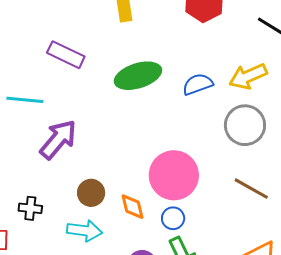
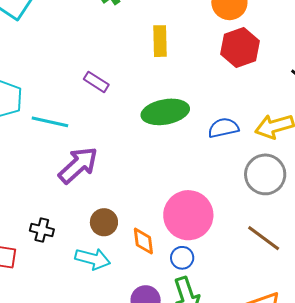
purple rectangle: (66, 55) -> (96, 82), size x0.7

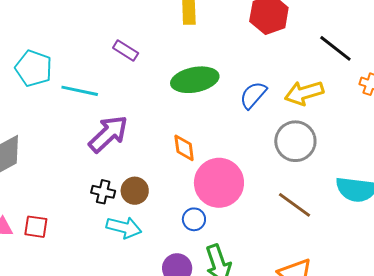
blue semicircle: (223, 128) -> (253, 95), turned -36
black cross: (42, 230) -> (103, 192), moved
orange diamond: (143, 241) -> (184, 148), moved
blue circle: (182, 258) -> (194, 219), moved

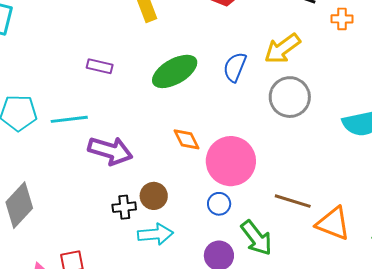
purple arrow: (108, 134) -> (110, 151), turned 78
brown line: (294, 205) -> (293, 201), moved

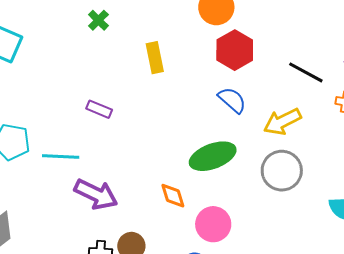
blue semicircle: (235, 67) -> (232, 100), moved, turned 100
green ellipse: (175, 71) -> (213, 156), moved
pink circle: (231, 161) -> (213, 224), size x0.7

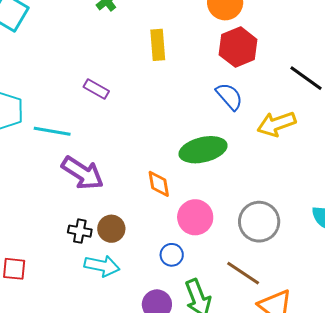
gray circle: (282, 171) -> (259, 222), moved

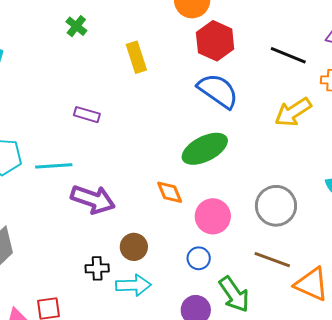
blue semicircle: (229, 96) -> (218, 91), size x1.4
yellow arrow: (276, 124) -> (293, 112), moved
black cross: (80, 231) -> (97, 268), moved

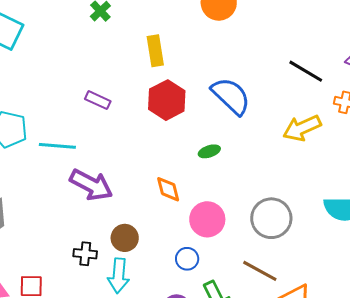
red hexagon: (215, 41) -> (167, 100), moved
green ellipse: (205, 149) -> (209, 151), size x0.5
cyan arrow: (133, 285) -> (119, 276), turned 88

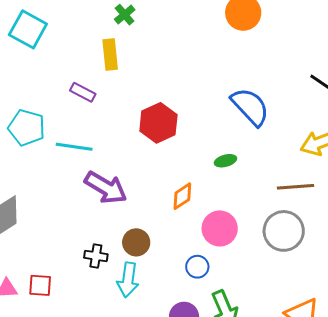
yellow rectangle: (155, 51) -> (110, 54), moved
purple rectangle: (98, 100) -> (83, 92), moved
red hexagon: (167, 100) -> (158, 123), moved
orange diamond: (168, 189) -> (182, 196), turned 68
brown line: (260, 271) -> (296, 187), moved, turned -36

